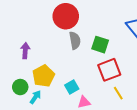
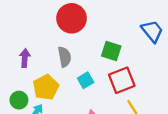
gray semicircle: (75, 40) -> (65, 57), moved
cyan square: (72, 87) -> (86, 80), moved

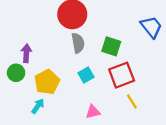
gray semicircle: (65, 57) -> (78, 43), moved
green circle: (19, 100) -> (16, 73), moved

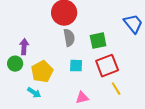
green square: (111, 46) -> (98, 41), turned -30
cyan square: (86, 75) -> (76, 66), turned 32
cyan arrow: (38, 106) -> (34, 93), turned 88

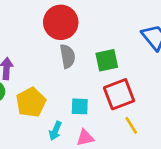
cyan square: (76, 66) -> (80, 106), moved
cyan arrow: (34, 93) -> (55, 131), moved, turned 80

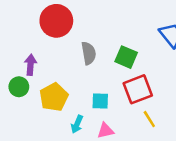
red circle: (61, 22) -> (56, 21), moved
green square: (107, 60) -> (126, 57), turned 35

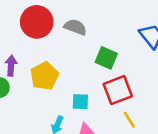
gray semicircle: (89, 53) -> (75, 27), moved, turned -60
yellow pentagon: (54, 97) -> (44, 76), moved

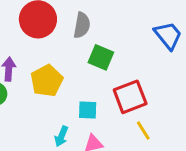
gray semicircle: (75, 27) -> (82, 25), turned 80
green square: (106, 58) -> (101, 57), moved

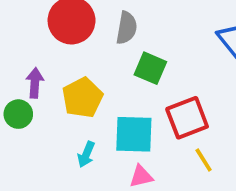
cyan square: (88, 110) -> (134, 134), size x1.6
cyan arrow: (61, 136) -> (86, 154), moved

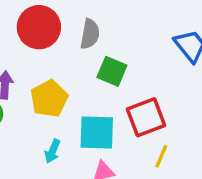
yellow line: (204, 160) -> (161, 156), turned 55

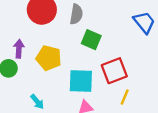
yellow pentagon: (49, 99) -> (49, 58), turned -30
cyan arrow: (52, 151) -> (37, 102), moved, turned -63

